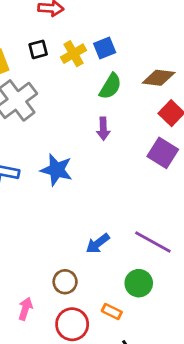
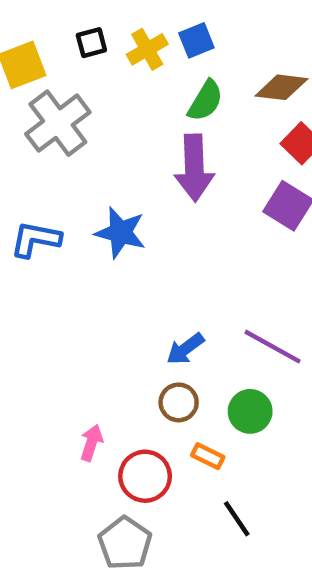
purple arrow: (103, 129) -> (194, 168), size x1.8
brown circle: (65, 282) -> (179, 402), moved
pink arrow: (25, 309) -> (91, 443), moved

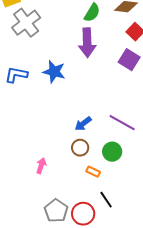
red circle: (145, 476) -> (83, 214), moved

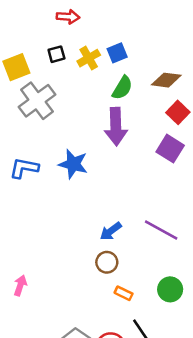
green circle: (112, 152) -> (170, 289), moved
pink arrow: (41, 166) -> (20, 285), moved

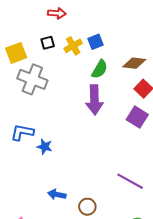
gray cross: (37, 101) -> (32, 79), turned -32
blue star: (73, 164) -> (45, 147), moved, size x0.7
blue arrow: (111, 231) -> (57, 194), moved, turned 48

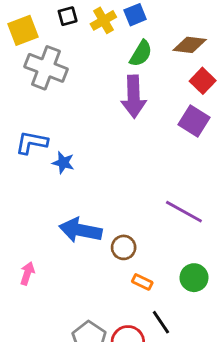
blue arrow: (57, 194) -> (80, 230), size x1.6

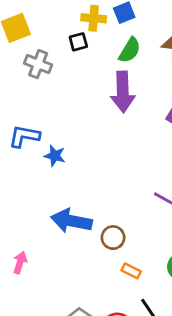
black square: (68, 16) -> (78, 42), moved
yellow cross: (103, 20) -> (94, 18), turned 35
gray cross: (46, 68) -> (38, 64), size x0.7

